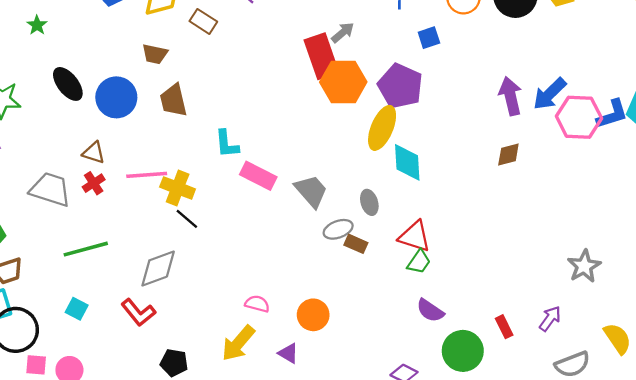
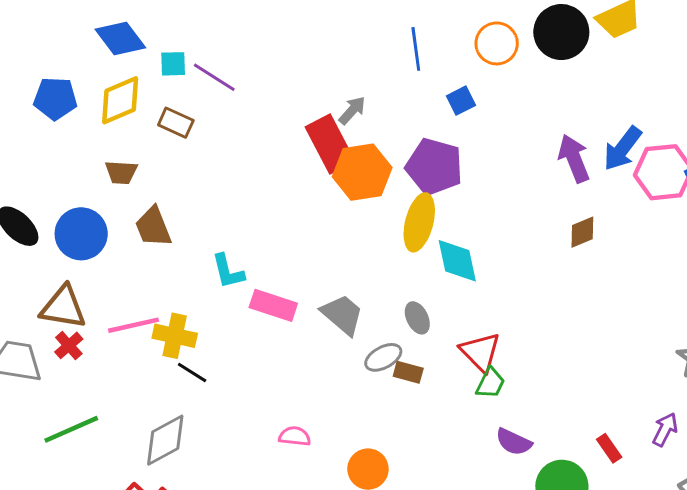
brown triangle: (94, 153) -> (63, 307), size x1.6
red triangle: (415, 236) -> (480, 352), turned 36
pink semicircle: (257, 304) -> (295, 436), moved

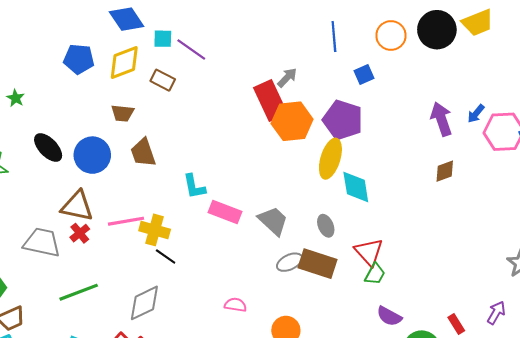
blue arrow: (622, 148) -> (476, 114), size x0.6
gray ellipse: (383, 357) -> (290, 262), moved
brown rectangle: (408, 372) -> (317, 264), size x1.8

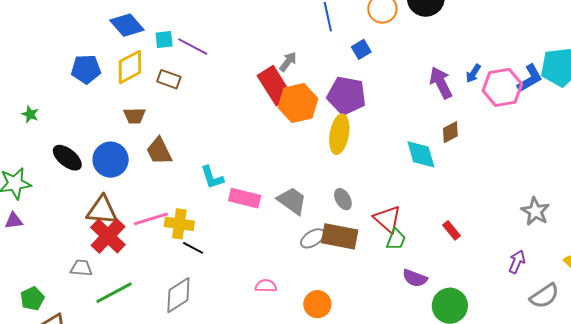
cyan diamond: (356, 187) -> (421, 154), moved
red cross: (80, 233) -> (108, 236), size x1.8
gray trapezoid: (42, 243) -> (81, 268), moved, size x0.6
red rectangle: (456, 324) -> (451, 230), moved

